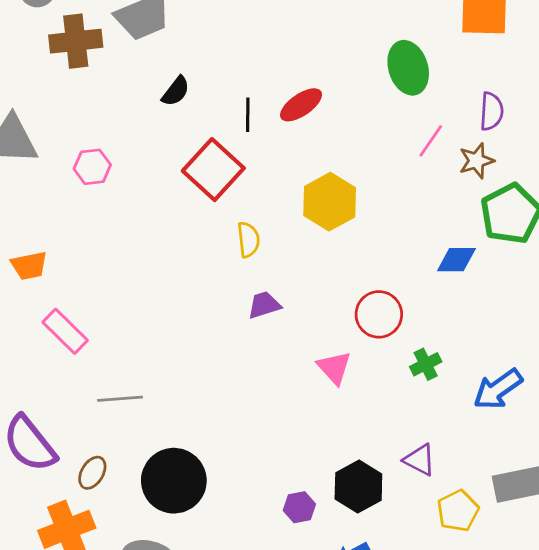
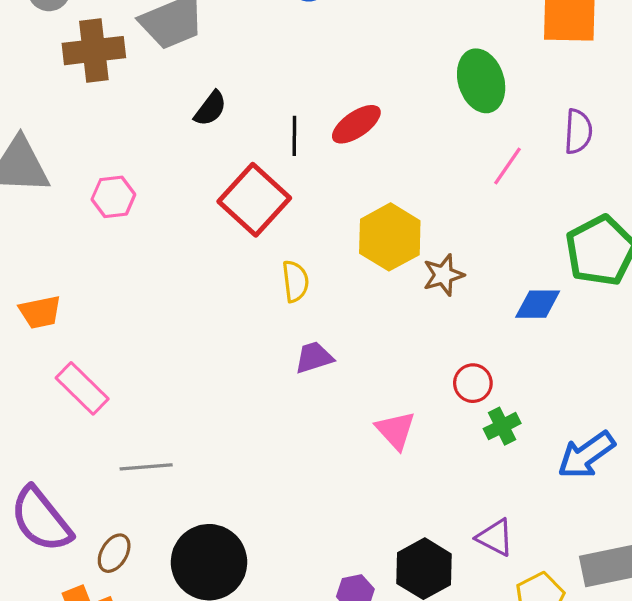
brown star: (476, 161) -> (443, 275), moved
red circle: (379, 314) -> (473, 383), moved, size x0.7

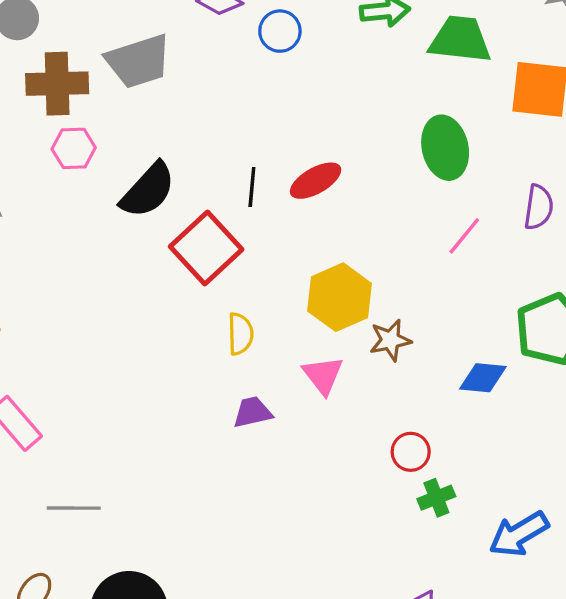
black semicircle: (210, 109) -> (148, 190), moved, size x1.6
pink hexagon: (113, 197) -> (74, 148), moved
pink triangle: (396, 430) -> (323, 375), moved

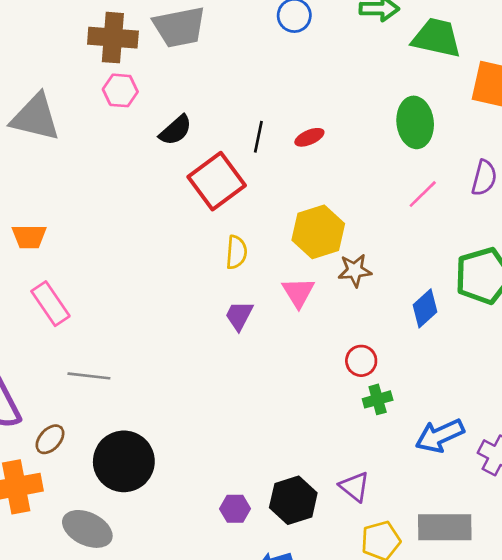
red ellipse: (316, 181) -> (309, 137), size x0.7
black semicircle: (148, 190) -> (176, 130), size x0.7
blue diamond: (483, 378) -> (425, 308), turned -54
purple trapezoid: (252, 412) -> (239, 316), turned -56

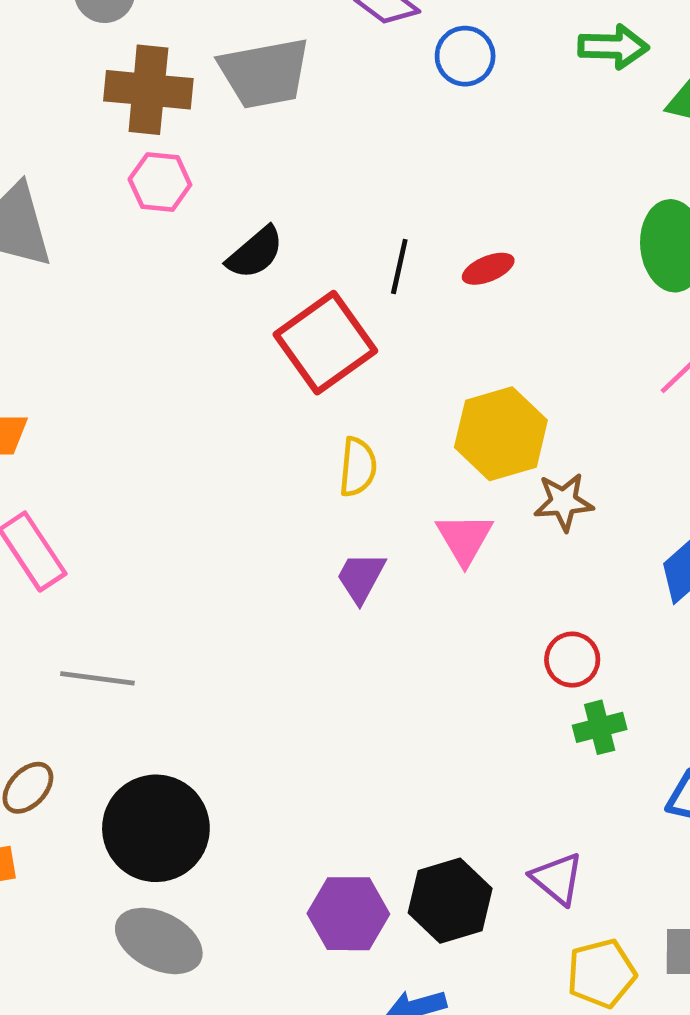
purple hexagon: (235, 509) -> (348, 914), size x1.5
gray ellipse: (87, 529) -> (159, 941), moved

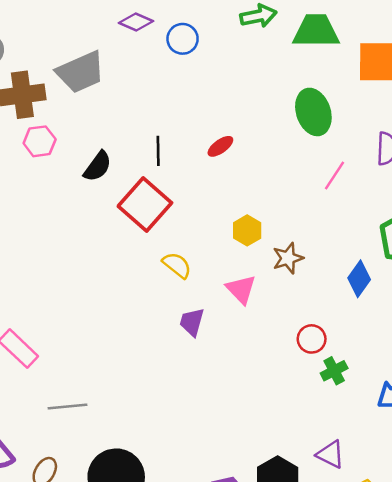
black line: (399, 266) -> (158, 151), moved
yellow hexagon: (501, 434) -> (247, 230), size x0.6
yellow semicircle: (358, 467) -> (177, 265), turned -44

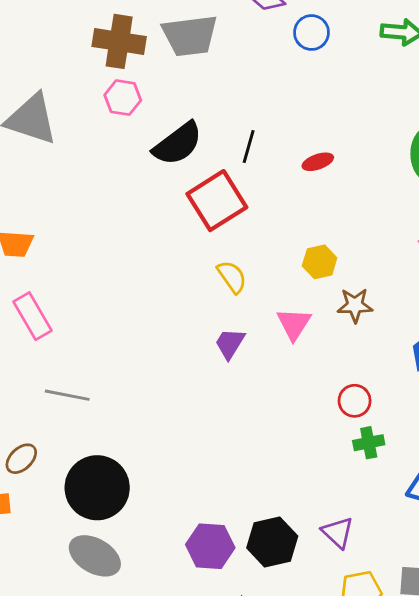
black semicircle: (98, 166) -> (178, 144), size x1.4

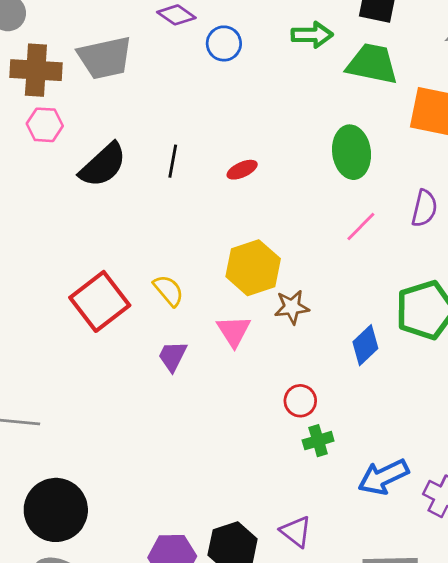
red square: (217, 201) -> (100, 301), moved
yellow hexagon: (320, 262) -> (253, 268), size x1.6

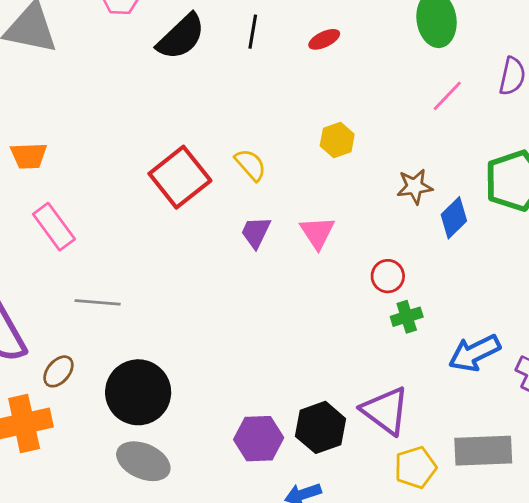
yellow hexagon: (253, 268) -> (337, 140), size x0.6
brown star: (292, 307) -> (415, 187), moved
pink triangle: (234, 331) -> (317, 233), moved
purple triangle: (296, 532) -> (385, 411), size x1.5

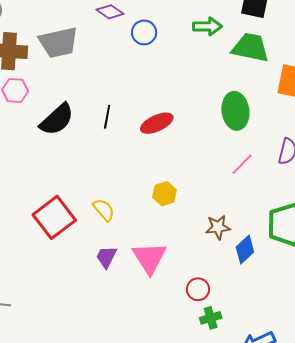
red ellipse: (324, 39) -> (157, 123), size x1.5
pink triangle: (317, 233) -> (149, 258), size x1.4

